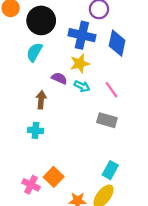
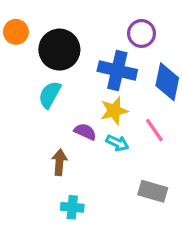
pink line: (111, 90) -> (154, 130), moved
cyan cross: (36, 130) -> (72, 207), moved

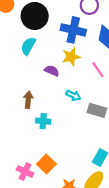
cyan arrow: (117, 143) -> (73, 95), moved
brown arrow: (59, 162) -> (28, 100), moved

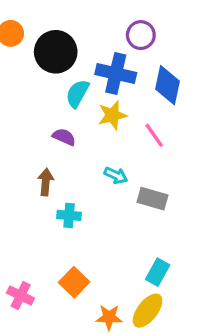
cyan semicircle: (28, 46) -> (77, 94), moved
purple semicircle: (52, 71) -> (64, 137), moved
pink cross: (25, 172) -> (21, 296), moved

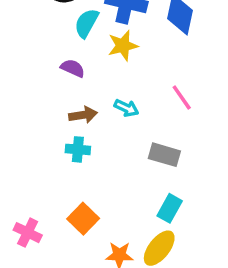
pink line: (154, 135) -> (182, 98), moved
brown arrow: (46, 182) -> (83, 115), moved, turned 76
gray rectangle: (153, 199) -> (164, 155), moved

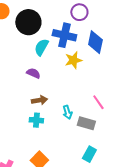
yellow star: (123, 46) -> (73, 60), moved
pink line: (182, 98) -> (98, 102), moved
cyan arrow: (126, 108) -> (67, 112), moved, turned 48

